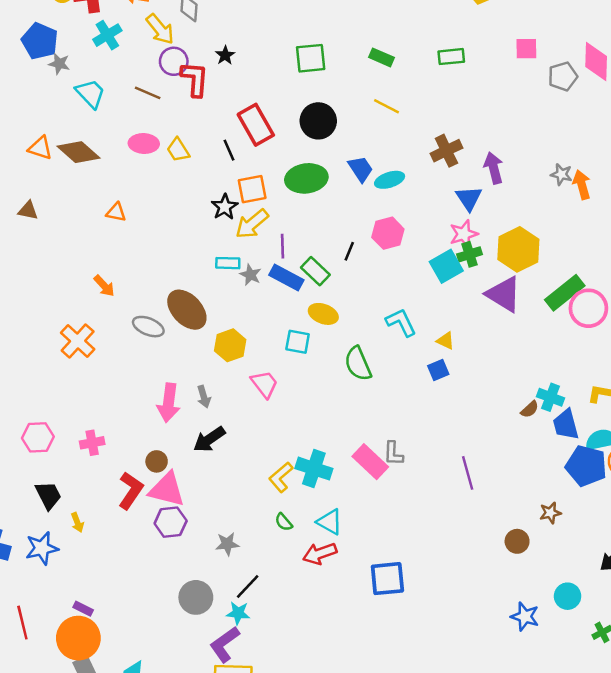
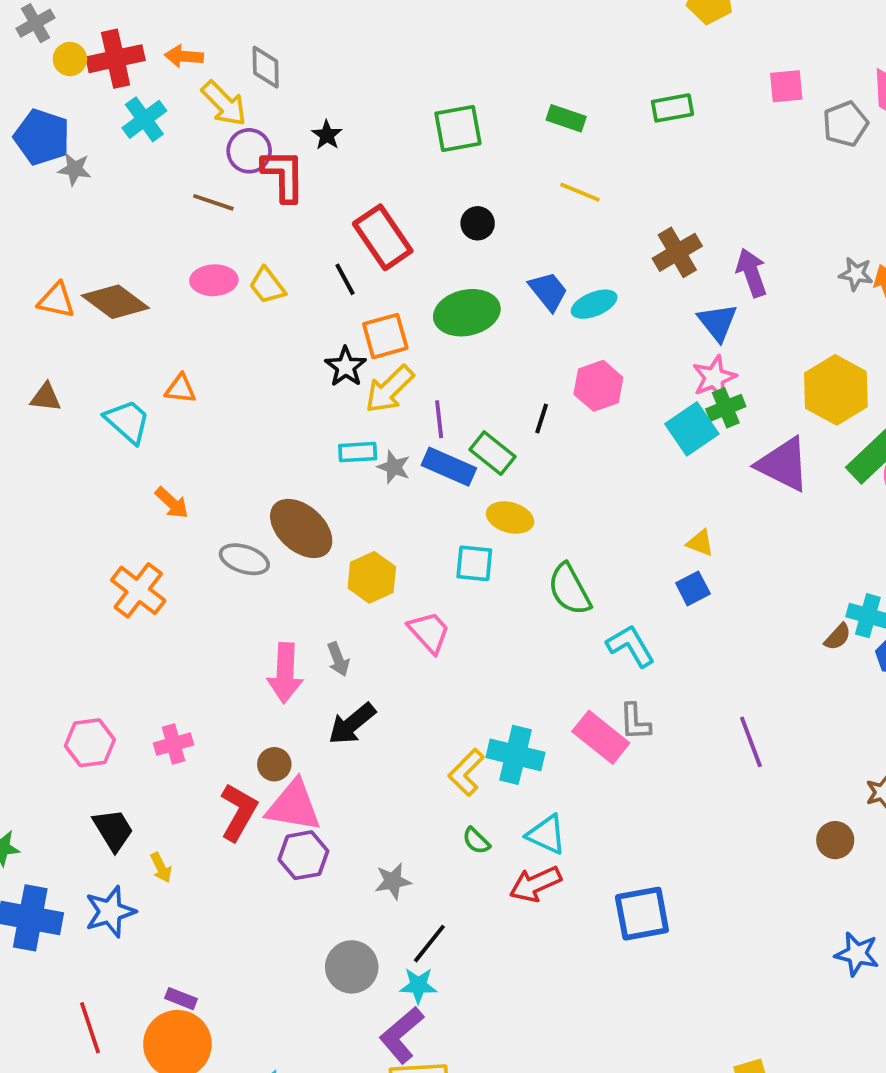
cyan trapezoid: (90, 93) -> (128, 421), moved
black circle: (318, 121) -> (478, 223), size x0.6
yellow hexagon: (518, 249) -> (836, 390), moved
cyan L-shape: (401, 322) -> (631, 646), moved

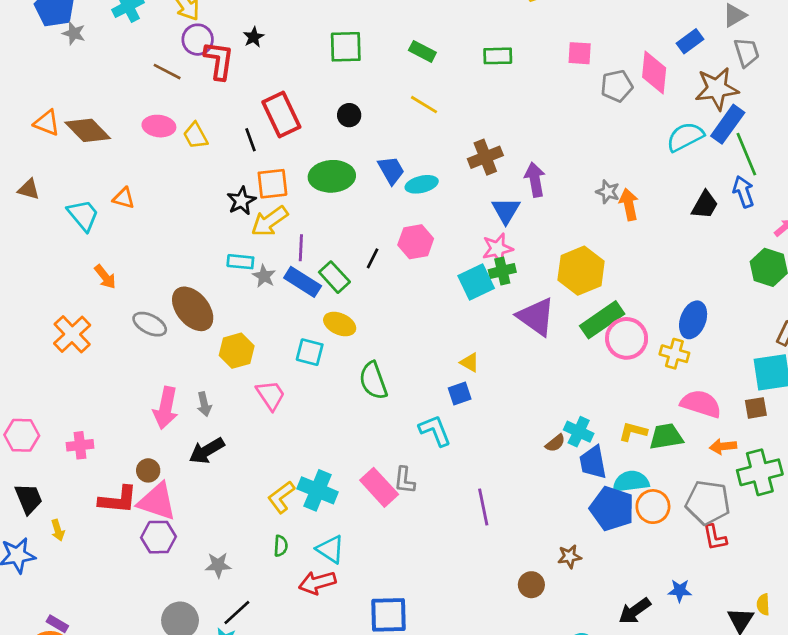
cyan L-shape: (631, 646) -> (435, 431), moved
red L-shape: (239, 812) -> (118, 500), turned 57
green semicircle: (476, 841) -> (281, 546), turned -140

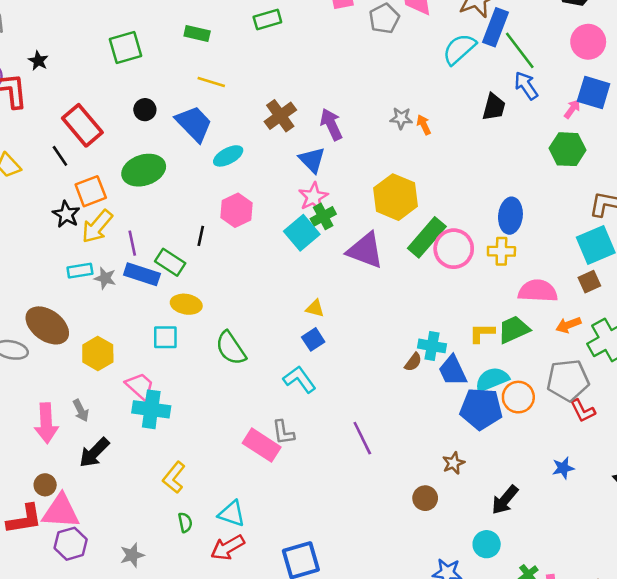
blue trapezoid: (391, 170) -> (194, 124), moved, size x1.4
orange arrow: (629, 204) -> (424, 125), size x0.7
cyan cross: (318, 490) -> (151, 409), moved
black arrow: (635, 611) -> (505, 500), moved

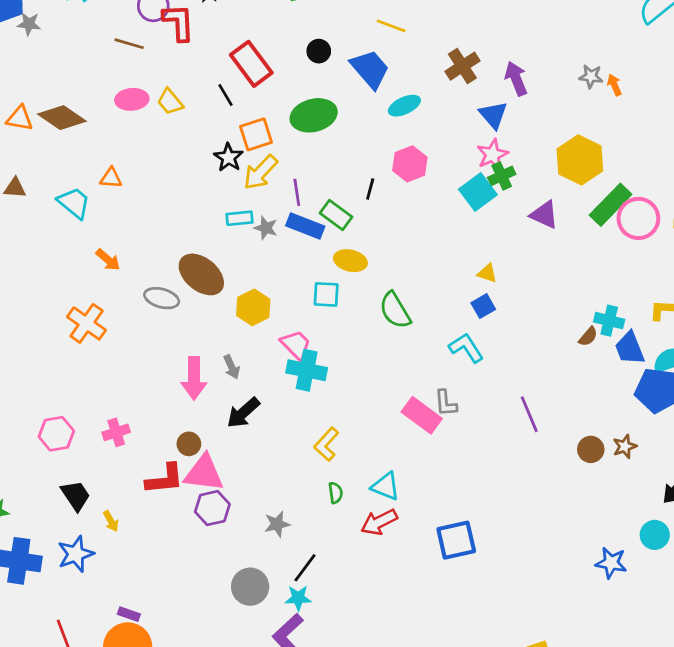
purple triangle: (365, 250) -> (544, 215), size x0.7
brown circle: (425, 498) -> (591, 449), moved

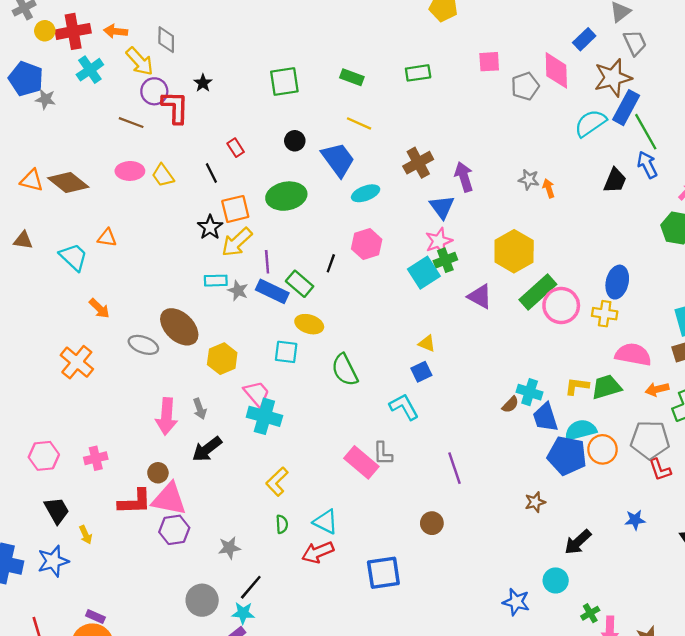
red rectangle: (251, 64) -> (236, 148), size x0.5
brown circle: (591, 449) -> (432, 523), moved

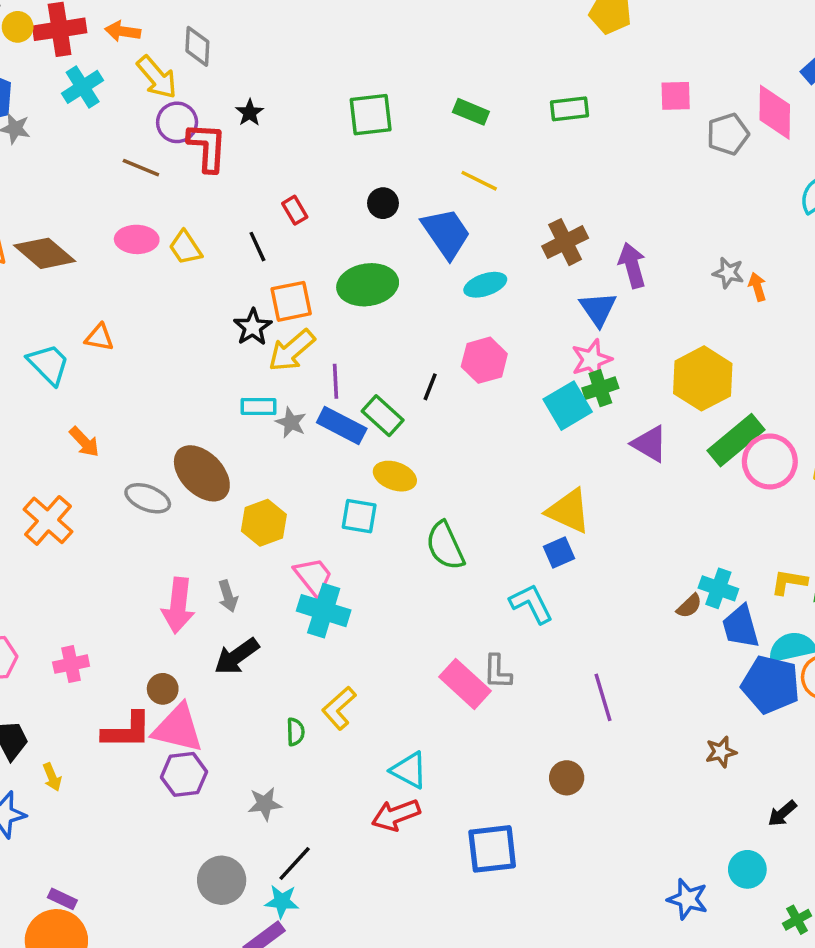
yellow triangle: (427, 344) -> (568, 511), size x1.8
green semicircle: (282, 524) -> (295, 732), moved
black arrow: (578, 542) -> (782, 813), size x0.7

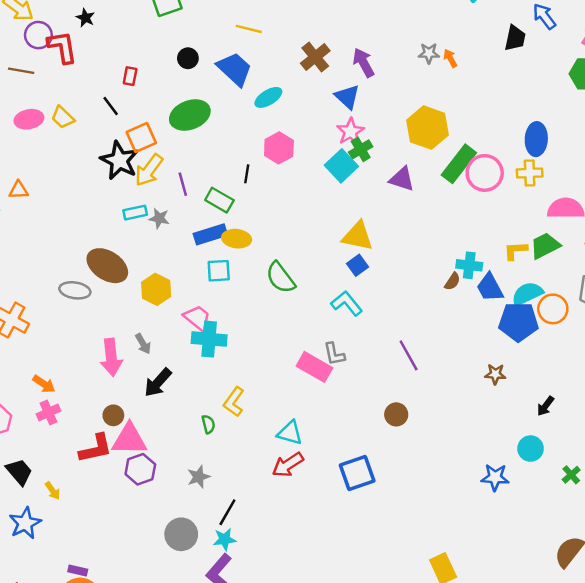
red rectangle: (295, 210) -> (130, 76), turned 54
black star: (253, 327) -> (119, 160), size x1.5
blue rectangle: (342, 425) -> (210, 234), moved, turned -32
orange arrow: (84, 442) -> (44, 384), moved
brown star: (721, 752) -> (495, 374), turned 30

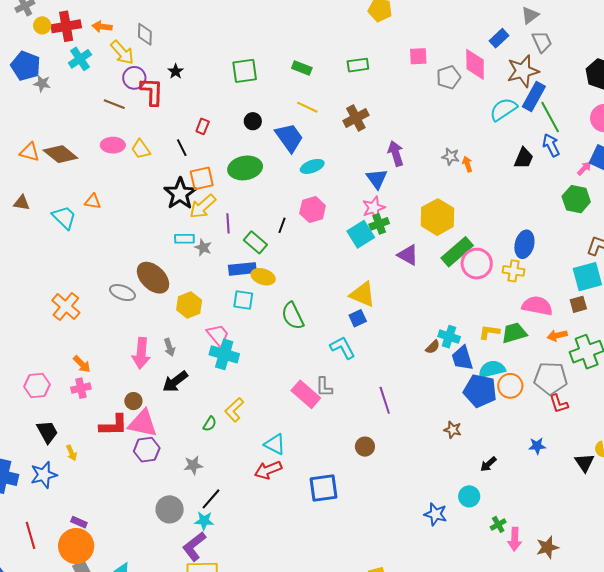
brown cross: (315, 57) -> (356, 118), moved
green semicircle: (208, 424) -> (210, 424), turned 35

